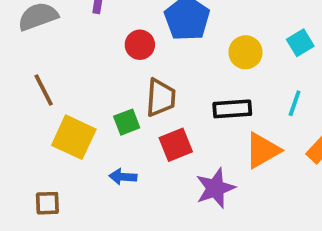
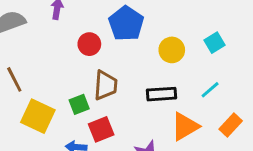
cyan line: (295, 103) -> (210, 90), turned 30
red square: (176, 145) -> (101, 129), moved

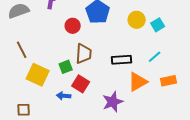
yellow circle: (172, 50) -> (137, 20), moved
orange rectangle: (231, 125) -> (169, 81), turned 35
red square: (101, 129) -> (81, 84), turned -36

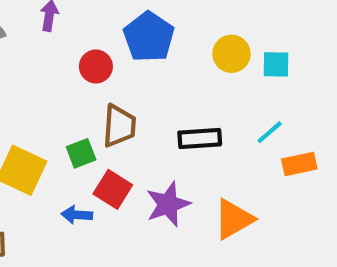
cyan square: (158, 25) -> (276, 64), turned 32
orange rectangle: (169, 81) -> (299, 164), moved
orange triangle: (138, 82) -> (234, 219), moved
purple star: (113, 102) -> (168, 204), moved

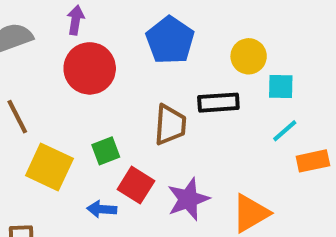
cyan square: (276, 64) -> (281, 86), moved
red circle: (96, 66) -> (90, 68), moved, size x1.6
brown trapezoid: (119, 126) -> (170, 125), moved
black rectangle: (200, 139) -> (218, 103), moved

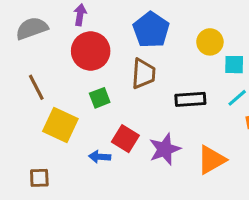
black rectangle: (218, 103) -> (190, 99), moved
brown trapezoid: (170, 125) -> (144, 74), moved
green square: (106, 151) -> (100, 98), moved

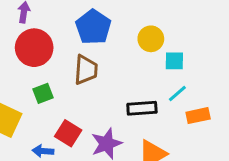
black rectangle: (190, 99) -> (142, 108), moved

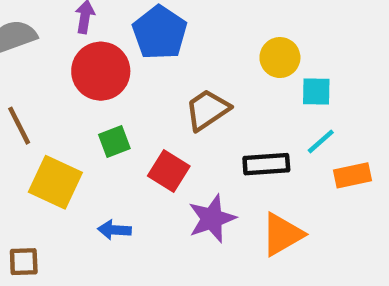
blue pentagon: (93, 27) -> (160, 33), moved
brown trapezoid: (86, 70) -> (207, 110), moved, turned -128
red square: (68, 133) -> (169, 171), moved

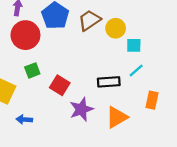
brown trapezoid: (207, 110) -> (89, 20), moved
orange rectangle: (353, 175) -> (152, 100), moved, turned -66
blue arrow: (114, 230) -> (24, 119), moved

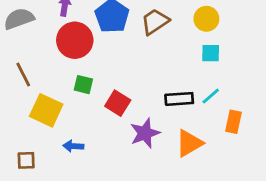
yellow circle: (116, 28) -> (206, 19), moved
green square: (32, 70) -> (83, 85), turned 35
cyan line: (136, 70) -> (211, 96), moved

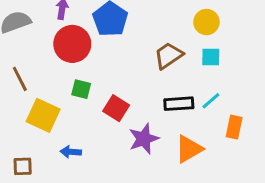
brown trapezoid: (155, 22) -> (169, 56), moved

